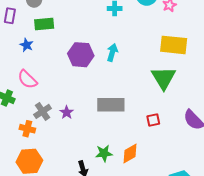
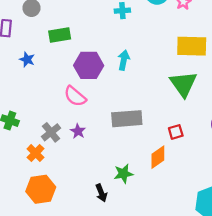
green rectangle: (44, 24) -> (60, 35), moved
pink semicircle: (27, 79) -> (75, 96), moved
orange cross: (27, 129) -> (36, 153), turned 35
orange diamond: (130, 153) -> (158, 157), moved

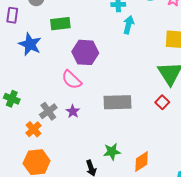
blue star: (27, 59) -> (30, 44), size x1.6
cyan arrow: (124, 60) -> (129, 25), moved
red square: (176, 132) -> (162, 102), moved, turned -32
orange diamond: (158, 157) -> (142, 161), moved

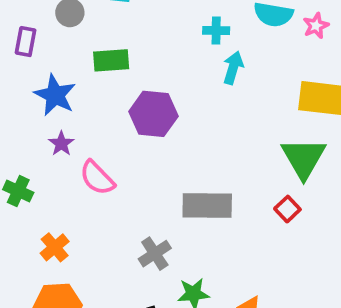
pink semicircle: (72, 80) -> (97, 178), moved
gray cross: (48, 111) -> (155, 254), moved
purple star: (73, 111) -> (61, 144), moved

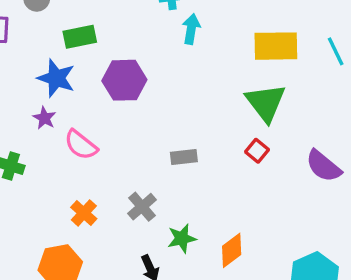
blue star: (55, 95) -> (56, 78), moved
gray rectangle: (207, 206) -> (184, 157), size x0.6
orange cross: (55, 247) -> (84, 213), moved

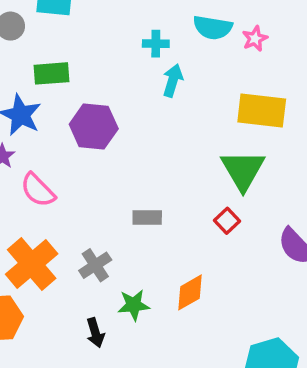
orange cross: (84, 213) -> (32, 264), size x1.8
orange diamond: (232, 250) -> (190, 292), moved

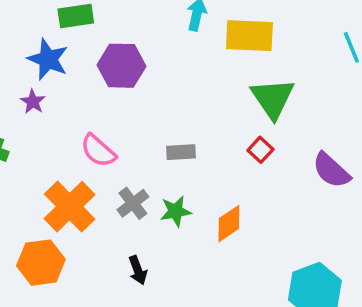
yellow rectangle: (262, 111) -> (249, 36), moved
pink semicircle: (38, 190) -> (98, 151), moved
green star: (134, 305) -> (176, 211), moved

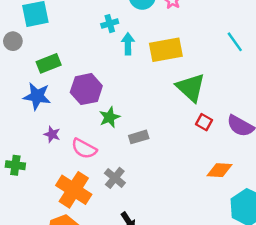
purple star: (33, 102) -> (52, 134), moved
red square: (260, 150) -> (204, 122), moved
green star: (176, 211) -> (110, 117), moved
orange diamond: (229, 224) -> (219, 170), moved, turned 50

